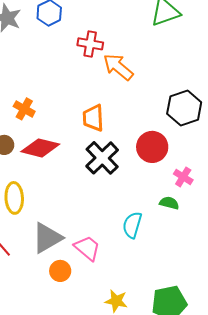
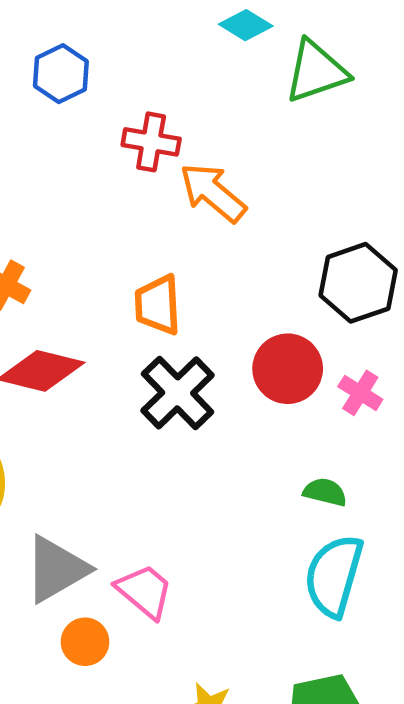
pink cross: (183, 177) -> (360, 393), moved
cyan semicircle: (132, 225) -> (334, 576), moved, size x1.4

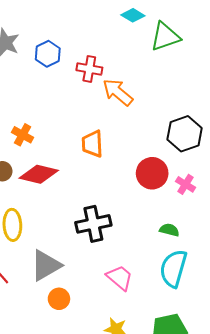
blue hexagon: (61, 74) -> (48, 54), moved
black cross: (178, 393) -> (93, 224), moved, turned 32
pink trapezoid: (144, 591) -> (120, 278), moved

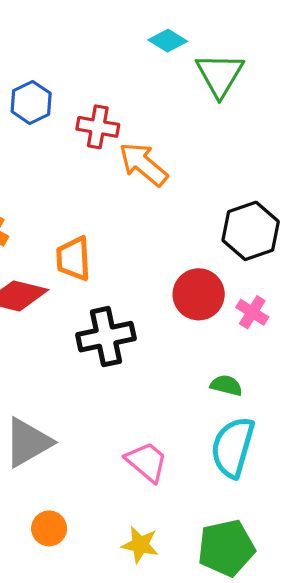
green triangle: (165, 37) -> (220, 75), turned -40
orange trapezoid: (92, 144) -> (73, 259), moved
black cross: (93, 224) -> (106, 337), moved
orange circle: (59, 299) -> (49, 528), moved

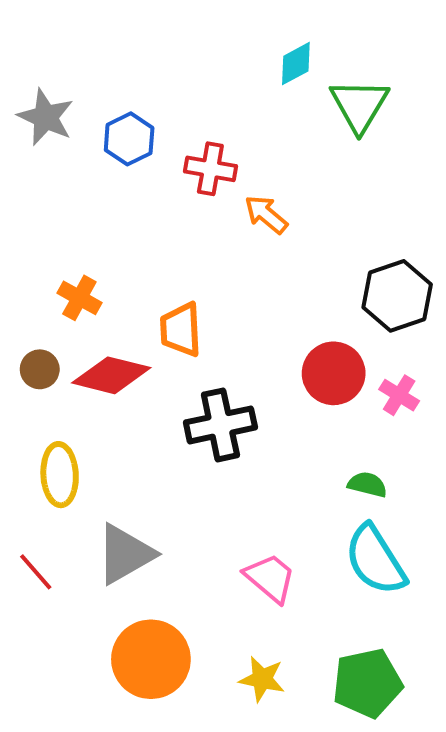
cyan diamond: (168, 41) -> (296, 64), turned -60
orange arrow: (143, 164) -> (266, 214), size x0.7
cyan semicircle: (233, 447) -> (375, 560), turned -48
orange circle: (49, 528) -> (151, 659), size x1.8

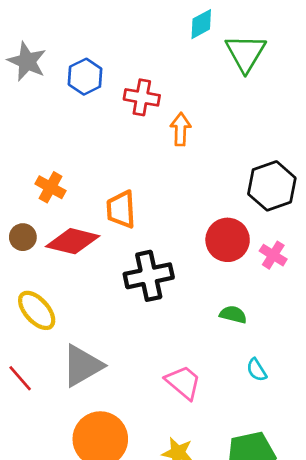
orange arrow: (266, 214) -> (181, 129), turned 52
yellow ellipse: (60, 475) -> (37, 310), turned -39
green semicircle: (367, 485) -> (233, 315), moved
cyan semicircle: (375, 560) -> (257, 370), size x0.5

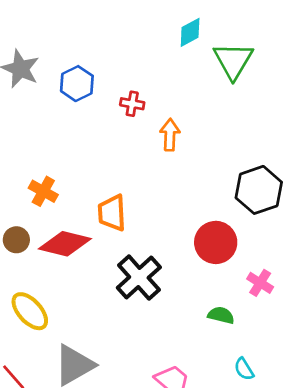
red cross: (142, 97) -> (132, 104), size x0.7
pink cross: (273, 255) -> (260, 283), moved
black cross: (149, 276) -> (139, 277), turned -30

